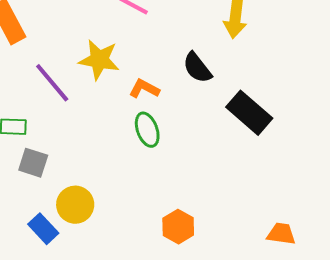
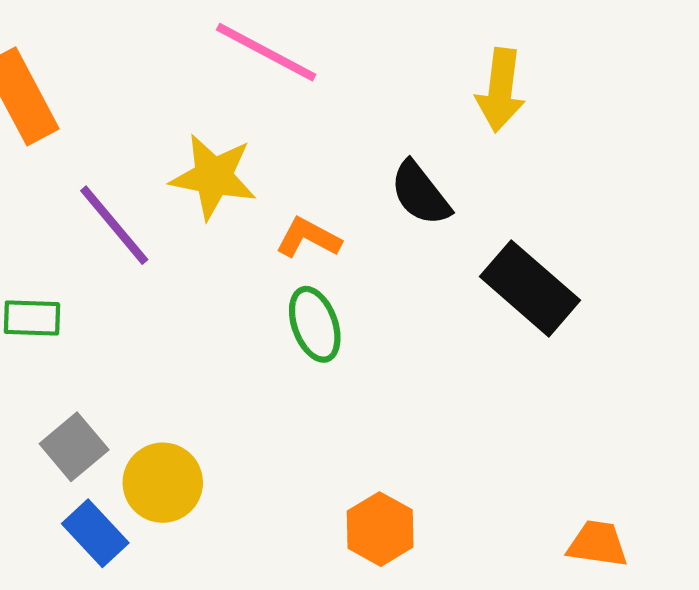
gray square: (33, 163) -> (74, 447), moved, turned 32

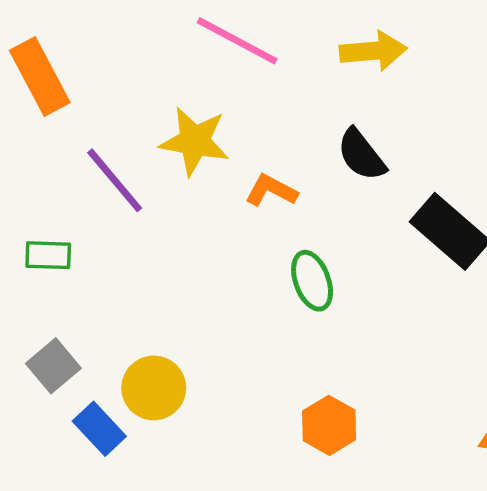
yellow arrow: (500, 90) -> (373, 51), moved, turned -102
green ellipse: (315, 324) -> (312, 281), moved
gray square: (74, 447) -> (53, 366), moved

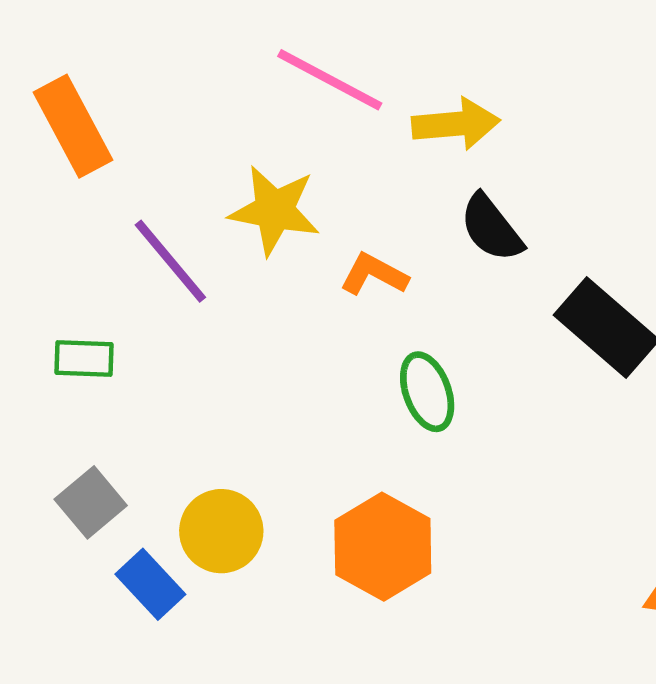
yellow arrow: (373, 51) -> (456, 124), moved
orange hexagon: (329, 425) -> (383, 547), moved, size x1.4

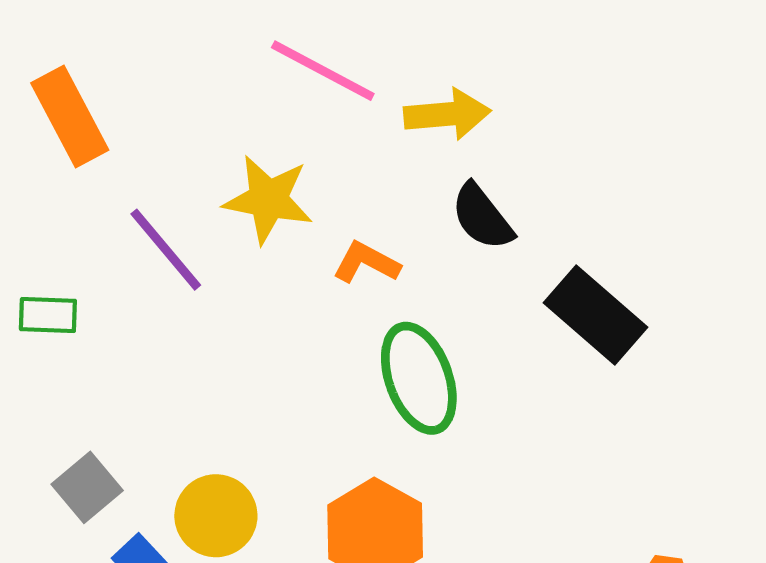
green rectangle: (84, 359) -> (48, 315), moved
green ellipse: (427, 392) -> (419, 378), size x1.4

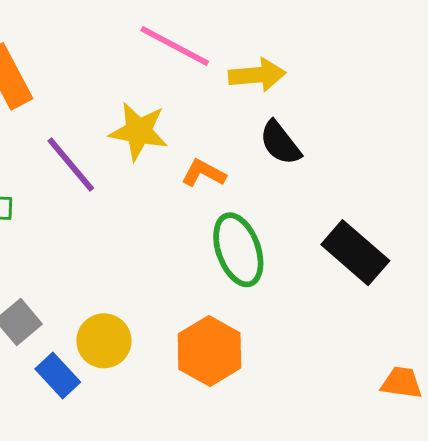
black rectangle: (596, 315) -> (355, 253), moved

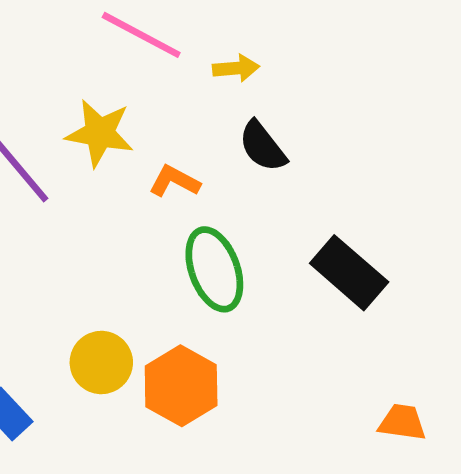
yellow arrow: (257, 75) -> (236, 68), size x0.7
yellow circle: (104, 341) -> (101, 362), moved

